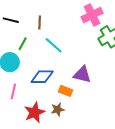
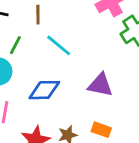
orange rectangle: (65, 91) -> (101, 130), moved

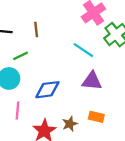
green line: (15, 45) -> (20, 56), turned 42
cyan line: (59, 45) -> (83, 50), moved

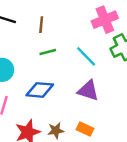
green line: (20, 56) -> (48, 52), moved

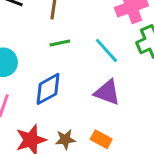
blue diamond: (40, 90) -> (48, 89), turned -36

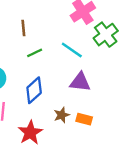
brown star: (65, 139) -> (62, 115), moved

